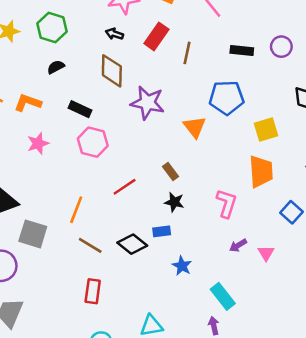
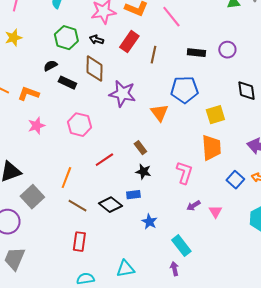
green hexagon: (52, 27) -> (66, 38), moved
black rectangle: (80, 109) -> (67, 83), moved
gray square: (33, 234) -> (32, 197), turned 30

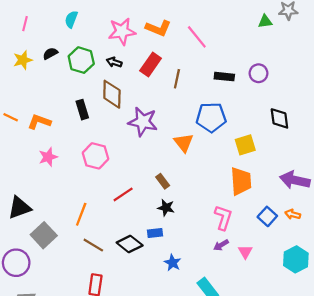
black semicircle: (50, 66) -> (50, 53), moved
black rectangle: (67, 83) -> (82, 110), turned 48
pink L-shape: (184, 173) -> (223, 218), moved

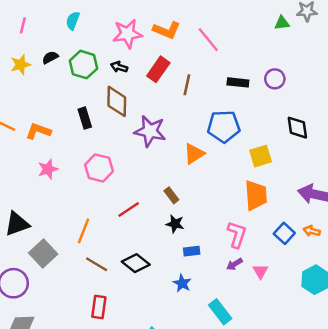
orange triangle: (184, 143) -> (194, 154), turned 35
blue rectangle: (155, 233) -> (192, 251), moved

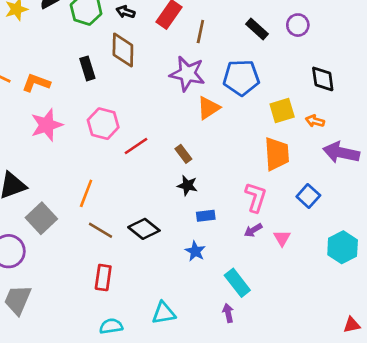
black rectangle: (238, 82) -> (257, 29), turned 36
purple star: (150, 131) -> (187, 74), moved
pink star: (48, 169) -> (47, 125), size x1.4
red line: (129, 210) -> (136, 146), moved
orange arrow: (312, 231) -> (315, 121), moved

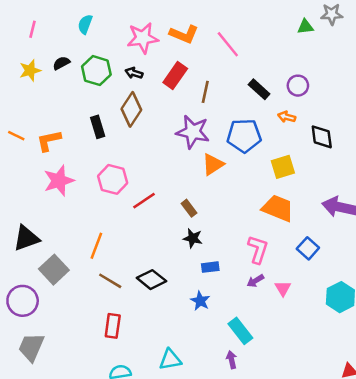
brown diamond: (123, 50) -> (131, 109), turned 32
orange L-shape: (36, 83) -> (49, 141), turned -32
orange arrow: (315, 121) -> (287, 117), moved
orange trapezoid: (277, 154) -> (278, 208), turned -64

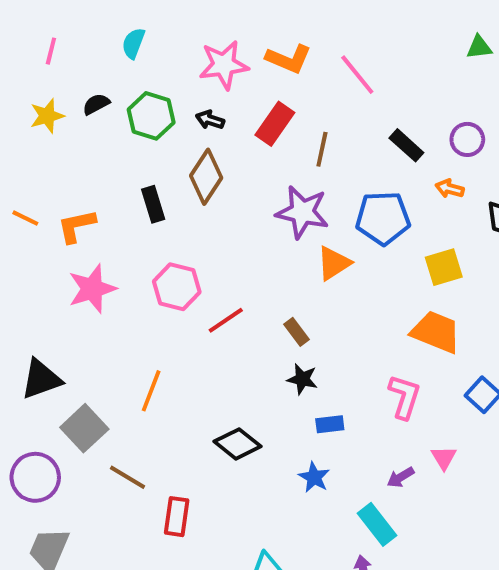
brown line: (110, 281) -> (128, 477), moved
purple arrow: (255, 281) -> (401, 477), moved

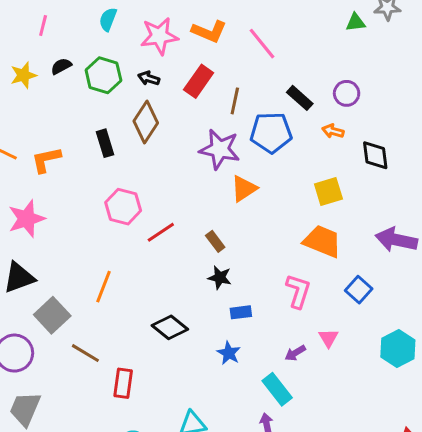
cyan semicircle: (133, 43) -> (108, 19), moved
pink line: (51, 51) -> (43, 25), moved
blue pentagon: (383, 218) -> (271, 133), moved
pink star: (92, 289) -> (26, 219), moved

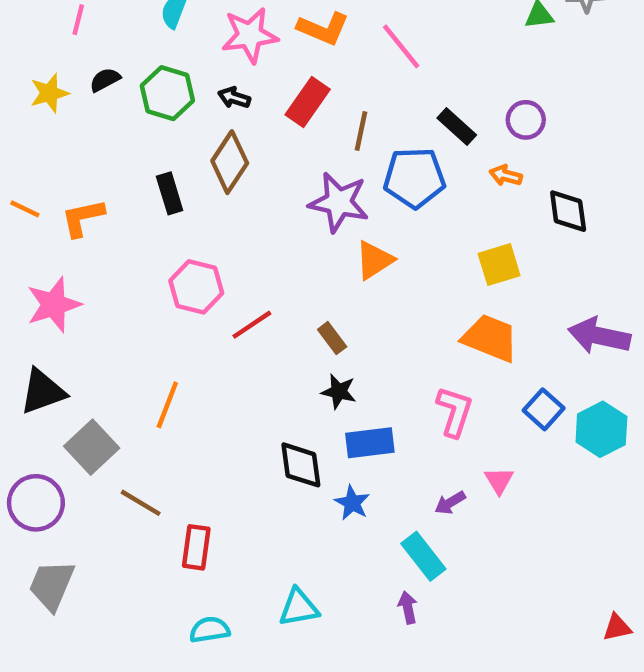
blue rectangle: (241, 312) -> (370, 443), size x1.5
black diamond: (170, 327) -> (301, 465), moved, turned 44
cyan hexagon: (398, 349) -> (601, 429), moved

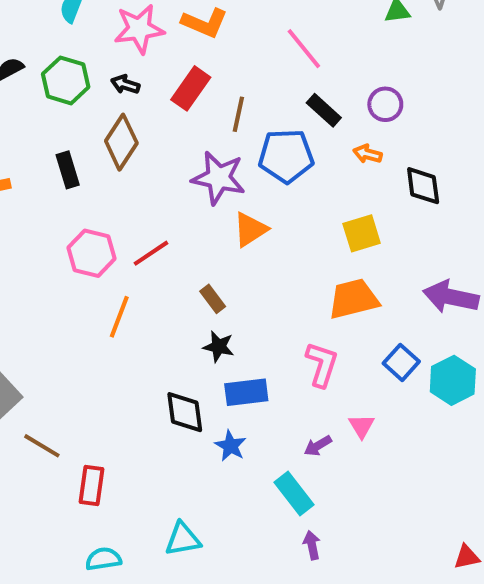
pink line: (401, 46) -> (304, 49), moved
red line: (252, 325) -> (151, 253), moved
orange trapezoid: (490, 338) -> (354, 299), turned -36
orange line: (167, 405) -> (119, 317), moved
purple arrow: (408, 607) -> (312, 545), moved

